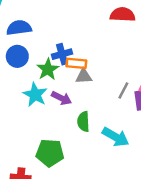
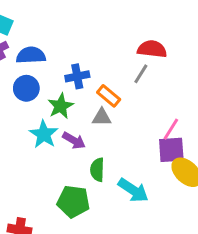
blue cross: (62, 54) -> (77, 76), moved
orange rectangle: (76, 63) -> (109, 96), moved, turned 30
gray line: (123, 91) -> (141, 74), moved
green pentagon: (50, 153) -> (73, 201), moved

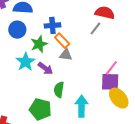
orange rectangle: (109, 96) -> (62, 41), moved
cyan arrow: (133, 190) -> (82, 106), turned -130

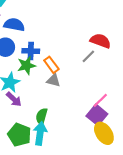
blue cross: (52, 25) -> (31, 51), moved
purple arrow: (45, 68) -> (14, 99), moved
purple square: (110, 82) -> (97, 115), turned 30
cyan arrow: (82, 106) -> (40, 133), moved

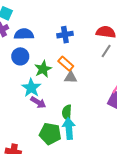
blue cross: (31, 51) -> (65, 35), moved
gray line: (88, 56) -> (106, 51), moved

